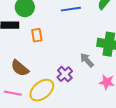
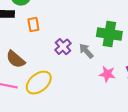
purple cross: (65, 74) -> (63, 47), moved

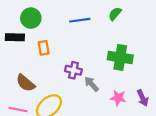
purple cross: (63, 47) -> (73, 70), turned -35
gray arrow: (86, 51) -> (92, 84), moved

